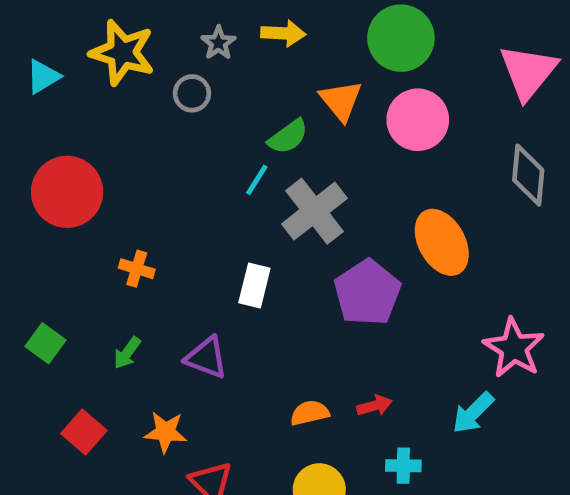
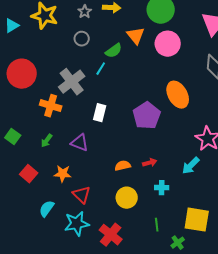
gray circle: (192, 93) -> (82, 39), moved
gray cross: (314, 211) -> (72, 82), moved
orange cross: (137, 269) -> (51, 106), size x1.5

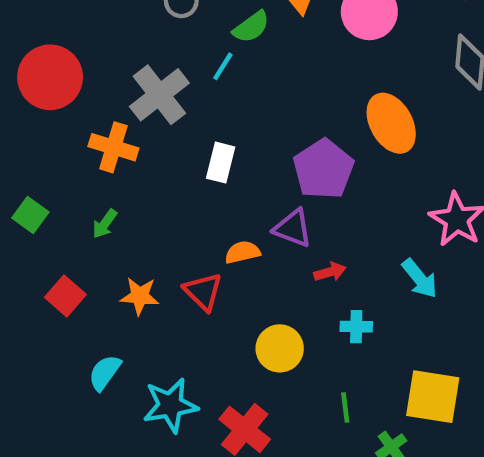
purple triangle: (80, 143) -> (293, 228), moved
orange semicircle: (123, 166) -> (242, 252), moved
cyan arrow: (191, 166) -> (420, 278), turned -84
red triangle: (82, 195) -> (203, 292), moved

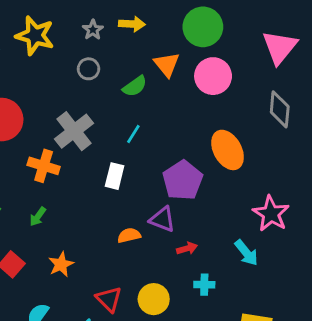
cyan line: (223, 66) -> (133, 134), moved
red triangle: (203, 292) -> (109, 299), moved
orange star: (140, 296) -> (61, 264), turned -30

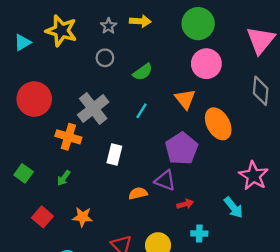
orange triangle: (167, 64) -> (185, 99), moved
white rectangle: (115, 176) -> (114, 154), moved
orange star: (61, 264) -> (83, 217), turned 30

